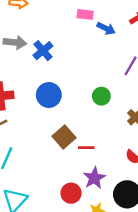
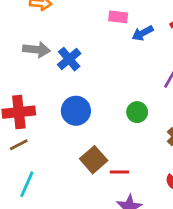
blue arrow: (106, 28) -> (143, 33), turned 126

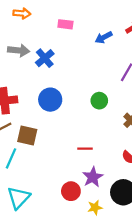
pink rectangle: (118, 17) -> (65, 24), moved
brown square: (94, 160) -> (27, 136), moved, turned -36

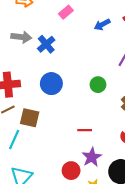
pink rectangle: (65, 24) -> (66, 12), turned -48

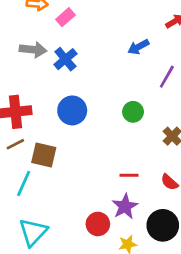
pink rectangle: (66, 12) -> (65, 17), moved
blue arrow: (102, 25) -> (138, 47), moved
red line: (85, 130) -> (129, 175), moved

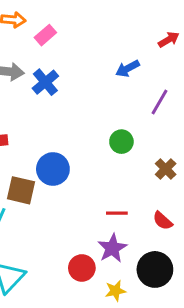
blue circle: (72, 110) -> (53, 169), moved

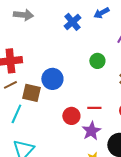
blue cross: (45, 82) -> (72, 22), moved
red circle: (82, 268) -> (71, 116), moved

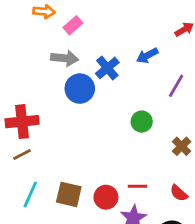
gray arrow: (23, 15) -> (65, 58), moved
blue circle: (52, 79) -> (80, 89), moved
brown square: (31, 93) -> (69, 194), moved

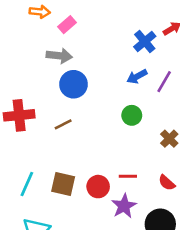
blue arrow: (147, 56) -> (137, 76), moved
blue cross: (107, 68) -> (145, 42), moved
brown line: (22, 155) -> (63, 124), moved

